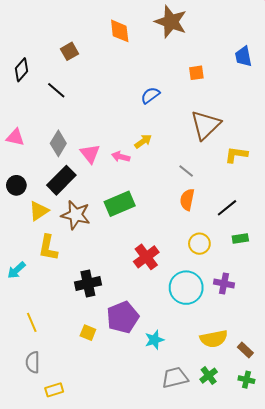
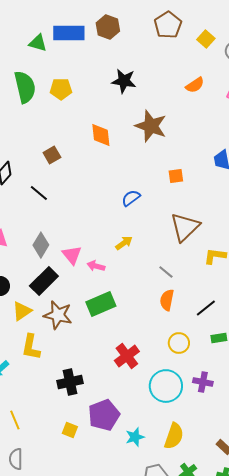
pink arrow: (121, 157) -> (96, 266), moved
yellow semicircle: (214, 339) -> (174, 436), moved, turned -60

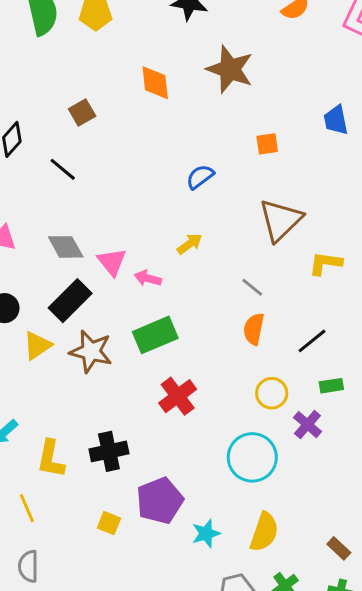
gray diamond: (41, 245) -> (66, 247), turned -60
yellow L-shape: (31, 347) -> (51, 459), moved
red cross: (127, 356) -> (178, 396), moved
purple cross: (203, 382) -> (307, 425), moved, turned 30

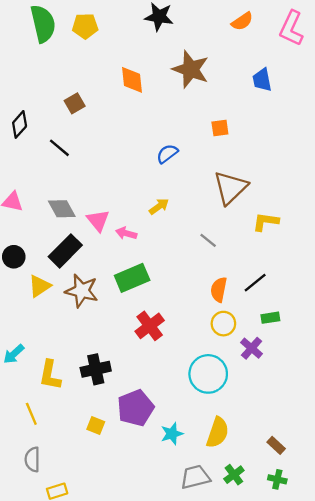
blue trapezoid: (336, 120) -> (262, 80), moved
orange semicircle: (254, 329) -> (219, 290), moved

